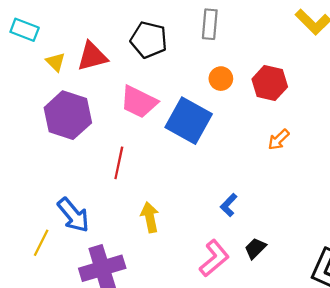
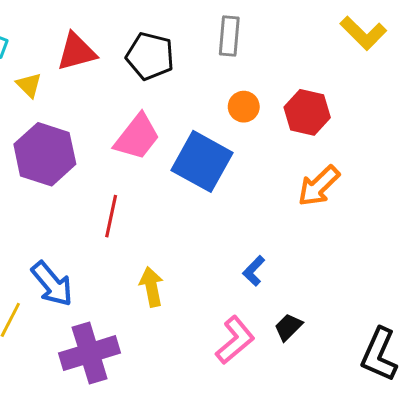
red triangle: (92, 56) -> (77, 52), moved
pink trapezoid: (139, 102) -> (137, 137), turned -78
orange arrow: (279, 140) -> (319, 186), size x1.5

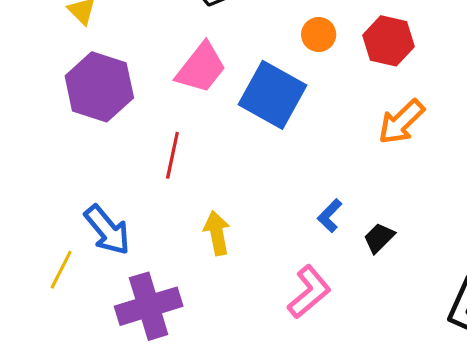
black trapezoid: (288, 327) -> (379, 238), moved

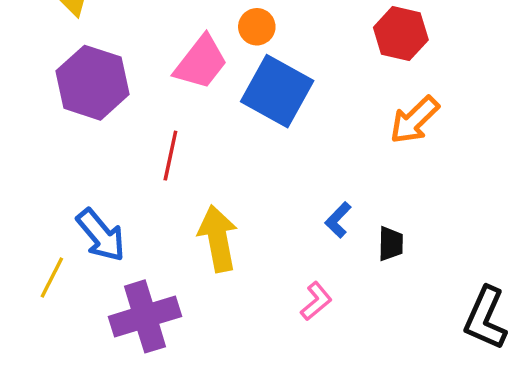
orange circle: (319, 34) -> (257, 27), moved
yellow arrow: (217, 233) -> (218, 239), size x1.4
black trapezoid: (379, 238) -> (391, 244), turned 136
pink L-shape: (309, 292) -> (316, 301), size x0.7

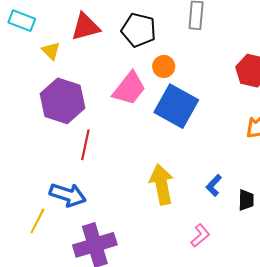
red line: (170, 156) -> (85, 145), moved
blue arrow: (101, 235) -> (68, 195), turned -32
yellow arrow: (218, 239) -> (162, 184), moved

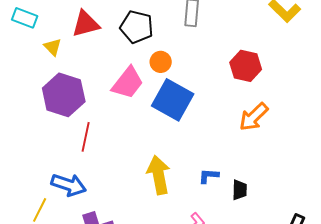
blue L-shape: (214, 185) -> (209, 176), turned 50

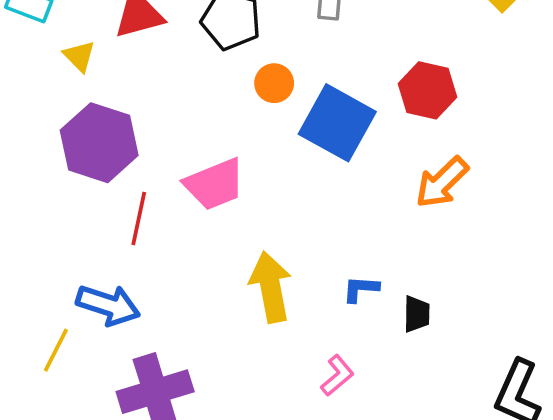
pink trapezoid: (128, 83) -> (215, 184), moved, turned 30
blue square: (173, 100) -> (337, 123), moved

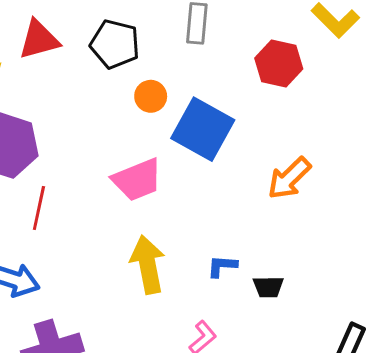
red hexagon: (427, 90) -> (279, 64), moved
pink trapezoid: (215, 184) -> (137, 180), moved
black trapezoid: (417, 314) -> (268, 287), turned 88

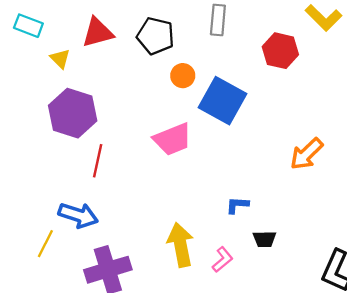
orange arrow: (289, 178) -> (306, 154), moved
yellow arrow: (148, 265) -> (180, 245), moved
black trapezoid: (268, 287) -> (264, 239), moved

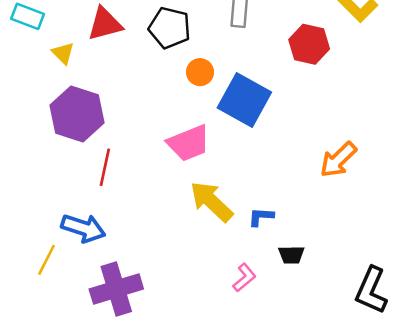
yellow arrow: (180, 245) -> (211, 202), moved, turned -36

